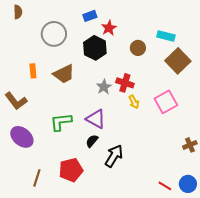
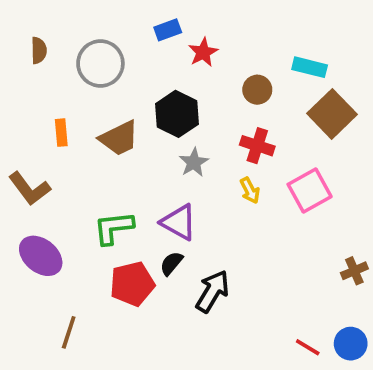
brown semicircle: (18, 12) -> (39, 50), moved
black hexagon: (95, 48) -> (177, 114), moved
red cross: (125, 83) -> (257, 146), moved
red pentagon: (71, 170) -> (132, 284), moved

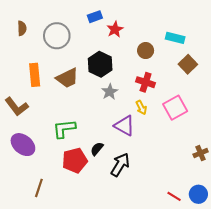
brown square: (332, 114) -> (188, 64), size x0.7
orange rectangle: (61, 133) -> (35, 75), size x1.5
purple triangle: (179, 222) -> (124, 126), moved

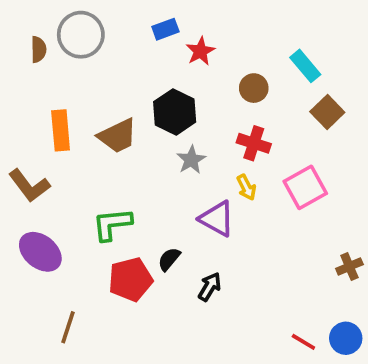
gray circle: (57, 36) -> (81, 35), moved
cyan rectangle: (175, 38) -> (305, 66), turned 36
black arrow: (120, 165) -> (210, 287), size x0.7

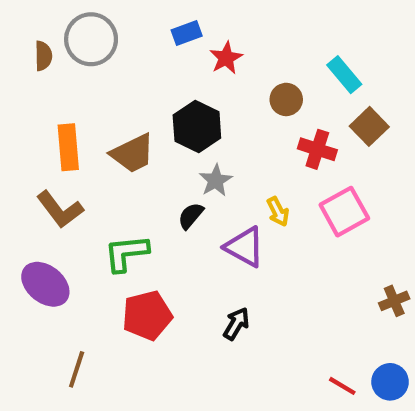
red cross: (254, 143) -> (317, 149), moved
brown L-shape: (29, 186) -> (60, 210), moved
black semicircle: (169, 259) -> (191, 216), moved

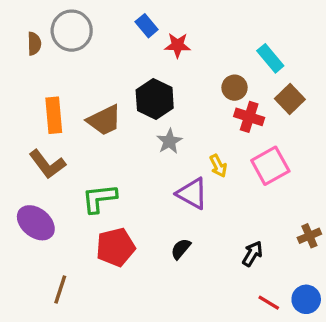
blue rectangle: (187, 33) -> (147, 26), turned 70
red star: (226, 58) -> (178, 45), turned 30
brown circle: (286, 99) -> (235, 88), moved
black semicircle: (191, 216) -> (181, 249), moved
black arrow: (236, 324) -> (252, 254), moved

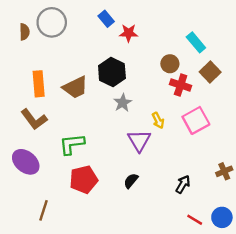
purple triangle: (192, 193) -> (139, 141), turned 30

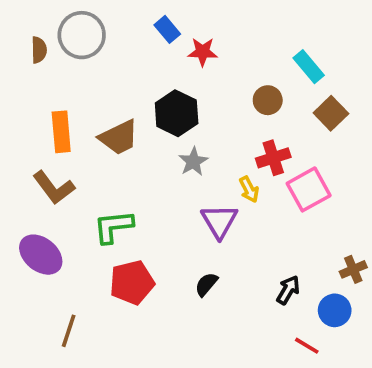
red cross: (181, 85) -> (273, 158), moved, turned -36
blue circle: (222, 217) -> (335, 310), moved

